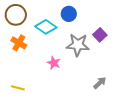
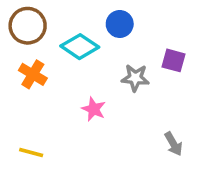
purple square: (100, 35) -> (174, 60), turned -32
gray star: (78, 45) -> (135, 78), size x0.7
gray arrow: (100, 83) -> (174, 144), turned 104

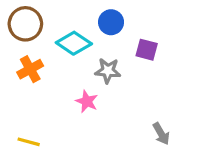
purple square: (174, 60) -> (147, 50), moved
orange cross: (33, 74) -> (30, 69), turned 30
gray star: (135, 78) -> (108, 71), moved

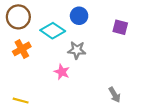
purple square: (147, 50) -> (120, 27), moved

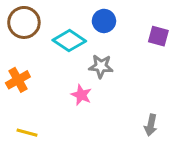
orange cross: (22, 49) -> (18, 80), moved
gray arrow: (115, 95) -> (151, 125), turned 42

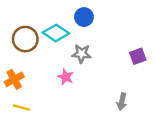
brown circle: (24, 22) -> (25, 39), moved
purple square: (158, 36) -> (138, 56), moved, turned -35
orange cross: (18, 80) -> (14, 79), moved

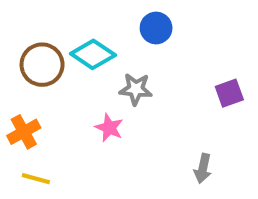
blue circle: (84, 17) -> (156, 28), moved

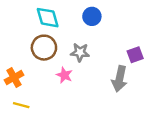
cyan diamond: (93, 54) -> (48, 18), moved, turned 40
brown circle: (42, 65) -> (44, 48), moved
gray arrow: (203, 168) -> (119, 79), moved, size x1.5

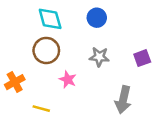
gray star: (80, 52) -> (99, 57), moved
gray arrow: (119, 79) -> (123, 100), moved
yellow line: (21, 105) -> (41, 109), moved

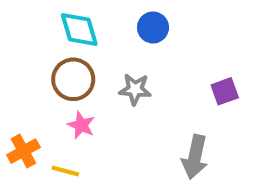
gray star: (99, 57) -> (135, 89), moved
pink star: (68, 80) -> (81, 125), moved
orange cross: (15, 82) -> (23, 151), moved

